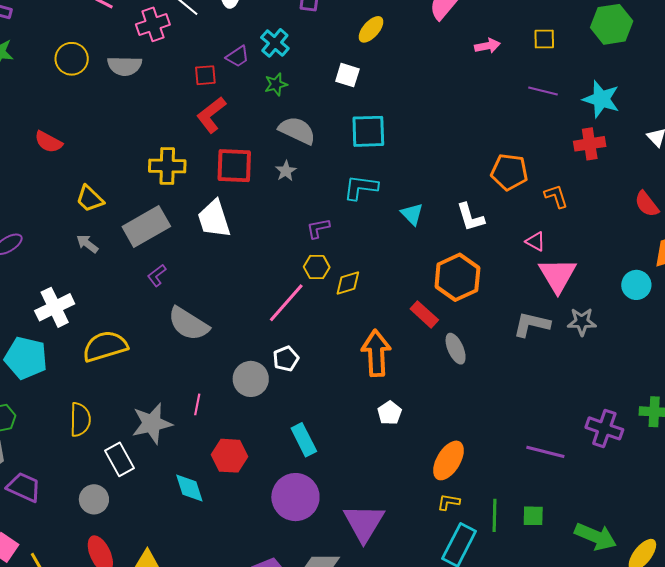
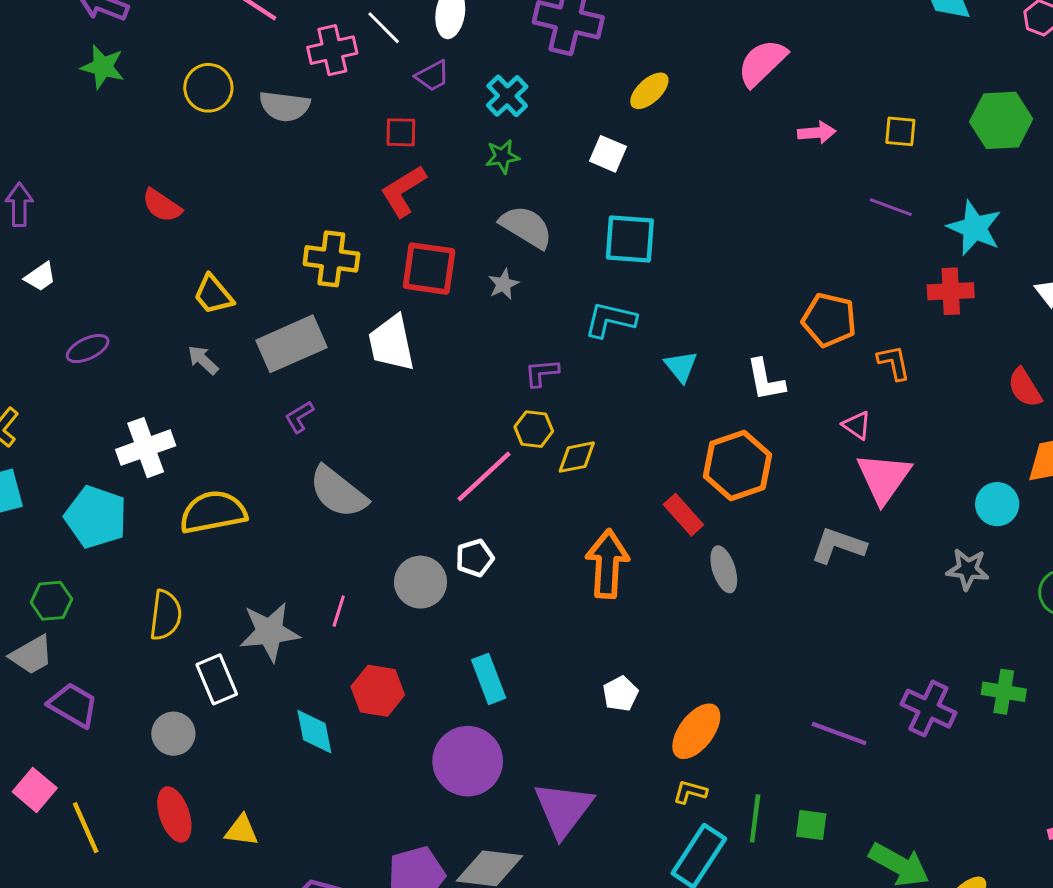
purple trapezoid: (238, 56) -> (432, 76), moved
gray star: (582, 322) -> (968, 569), moved
white pentagon: (390, 413) -> (620, 694), moved

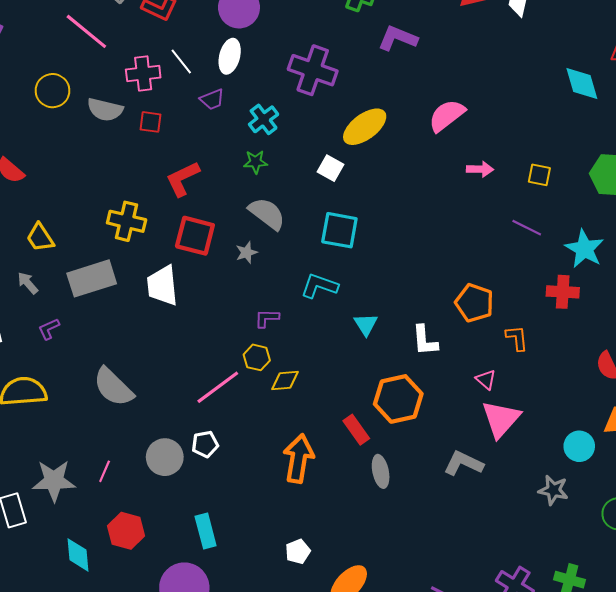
yellow ellipse: (649, 91) -> (365, 127), size x1.5
red square: (401, 132) -> (151, 122), moved
purple L-shape: (299, 417) -> (49, 329), moved

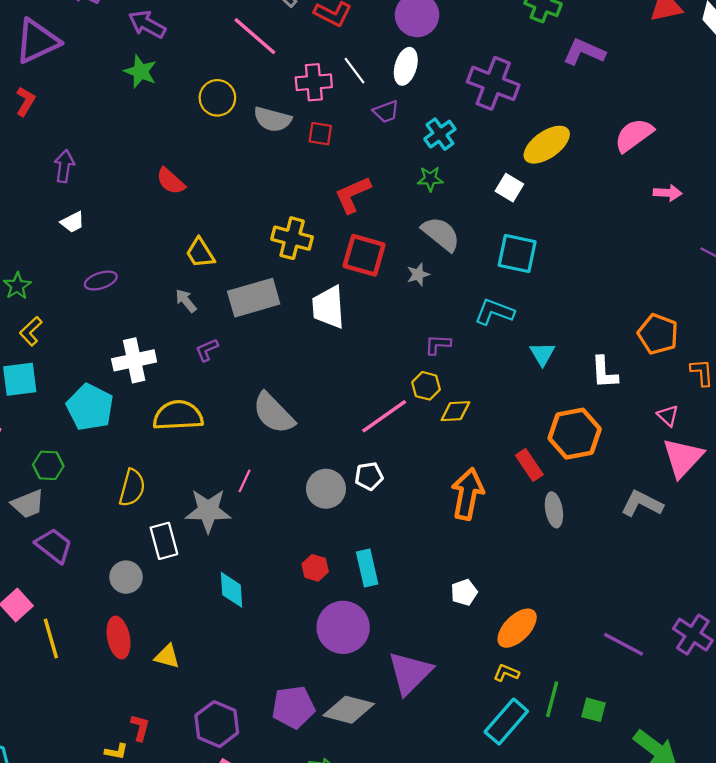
pink line: (105, 471) -> (244, 481), moved
red hexagon: (126, 531) -> (315, 568), moved, size x0.7

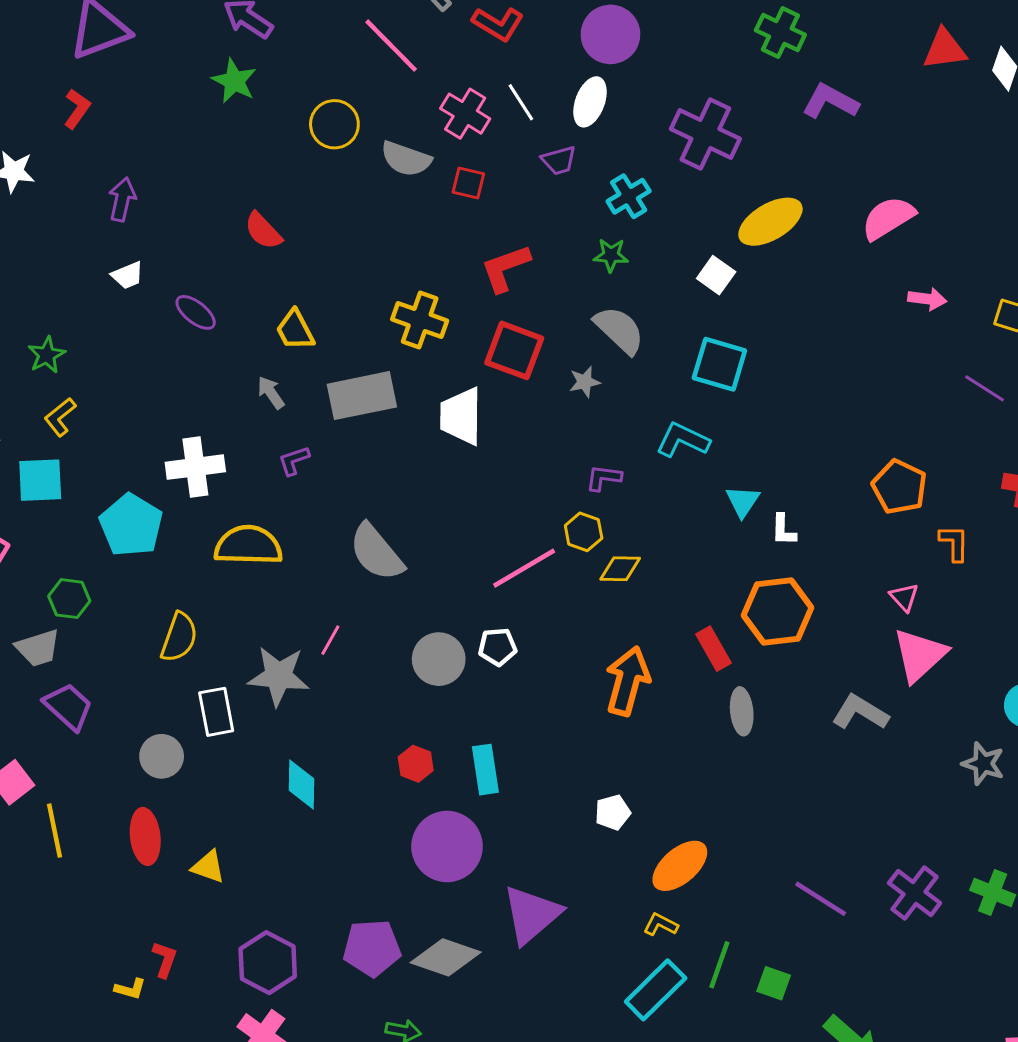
pink cross: (314, 82) -> (465, 114), turned 32
purple ellipse: (101, 281) -> (196, 312), moved, turned 52
white L-shape: (604, 372) -> (784, 530), moved, size x0.7

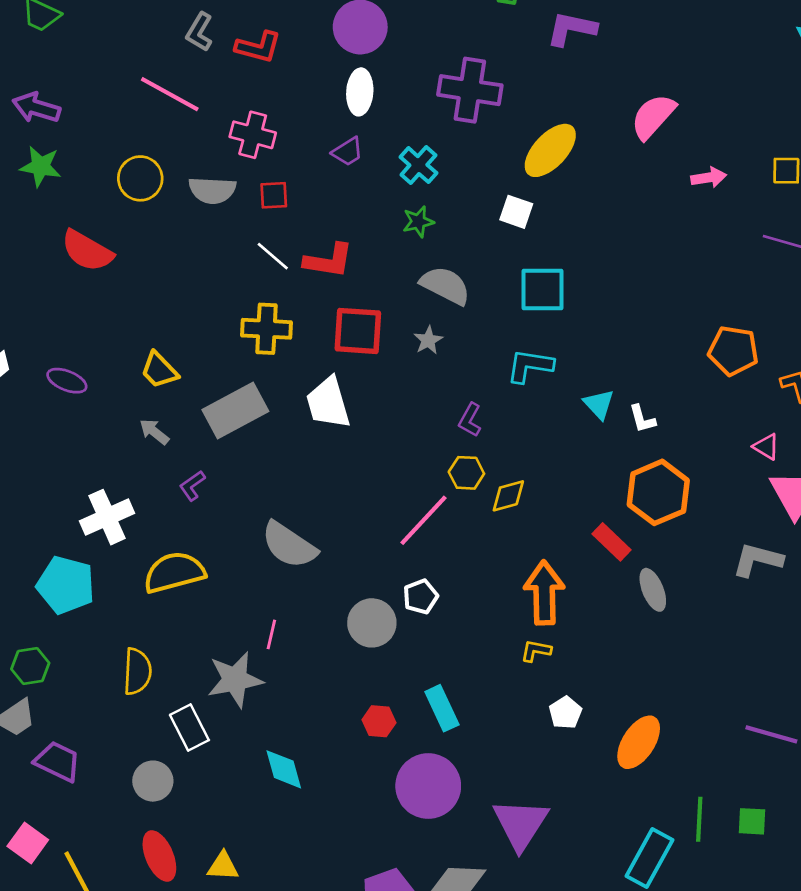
white line: (521, 102) -> (273, 256), moved
red semicircle: (263, 231) -> (87, 251), moved, size x1.4
red L-shape: (505, 268) -> (329, 261), turned -135
purple L-shape: (604, 478) -> (470, 420), turned -52
yellow L-shape: (661, 925) -> (536, 651), moved

